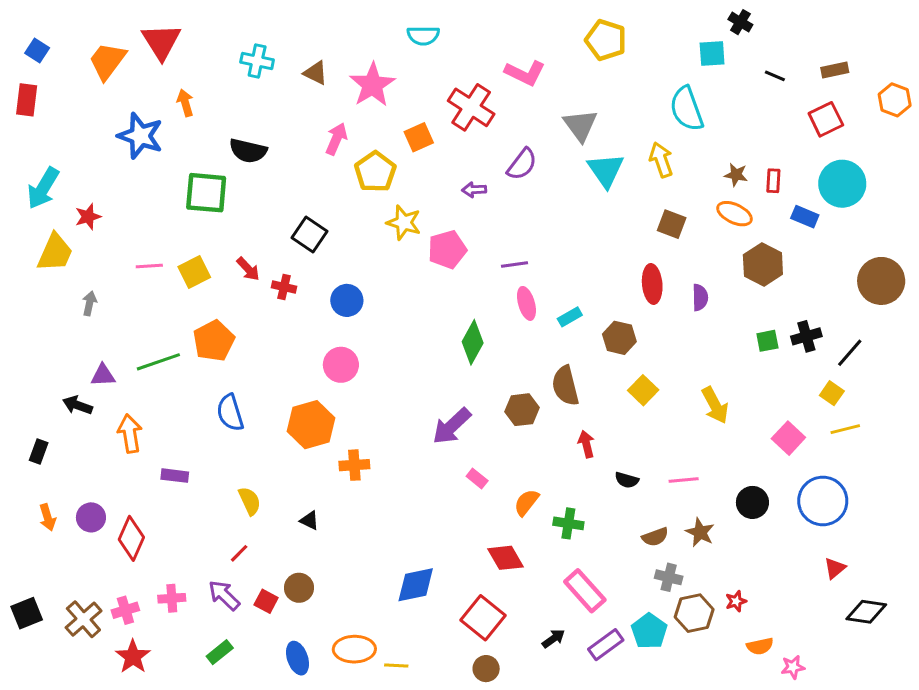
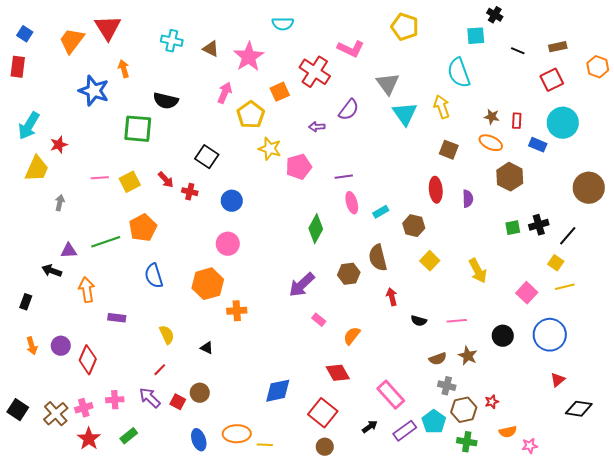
green cross: (568, 523) -> (467, 442), moved
black square: (27, 613) -> (18, 410), turned -35
green rectangle: (220, 652) -> (129, 436), moved

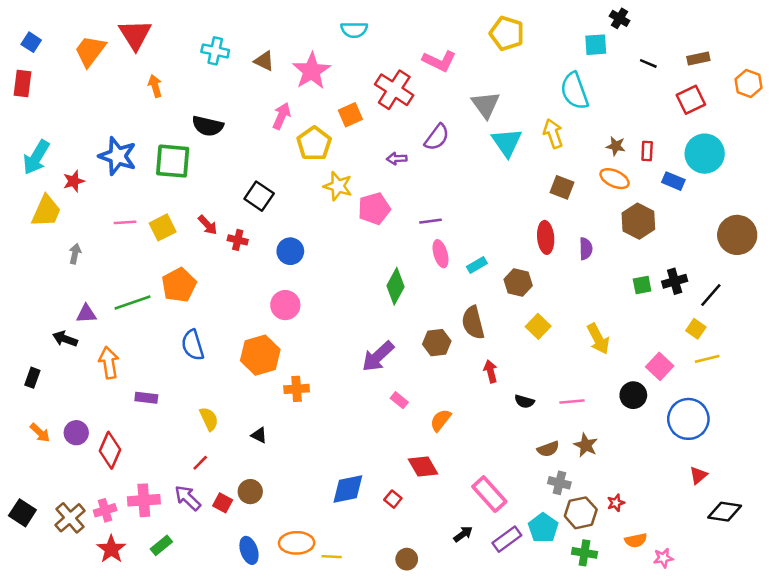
blue star: (94, 91) -> (118, 156), moved
black circle: (503, 336) -> (633, 395), moved
orange arrow: (32, 346) -> (40, 433), turned -30
pink cross: (115, 400) -> (144, 500), size x1.4
red square: (323, 413) -> (393, 499), moved, size x0.5

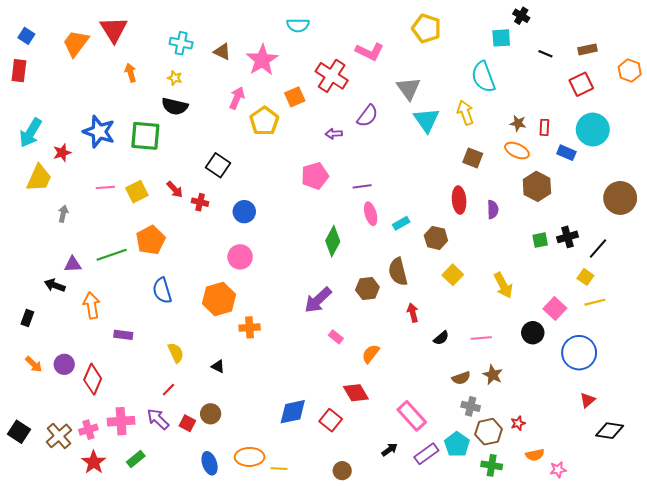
yellow star: (338, 186) -> (175, 78), moved, size x0.6
black semicircle: (524, 401) -> (441, 338), turned -56
red square: (393, 499) -> (331, 420), size x1.5

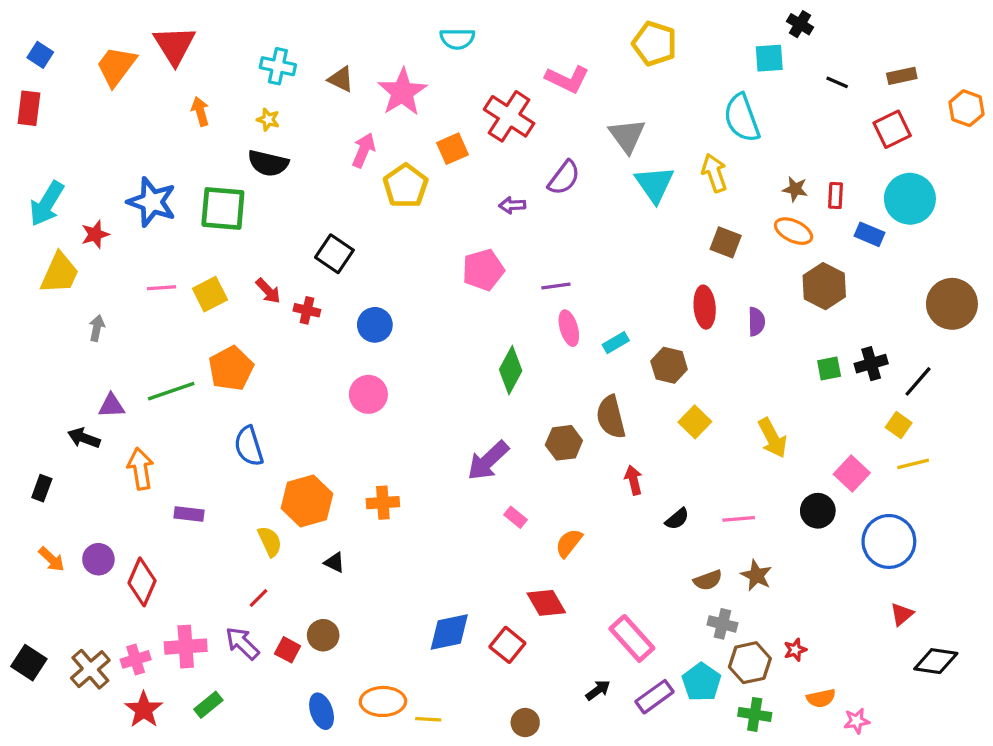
orange hexagon: (219, 299) -> (307, 501), moved

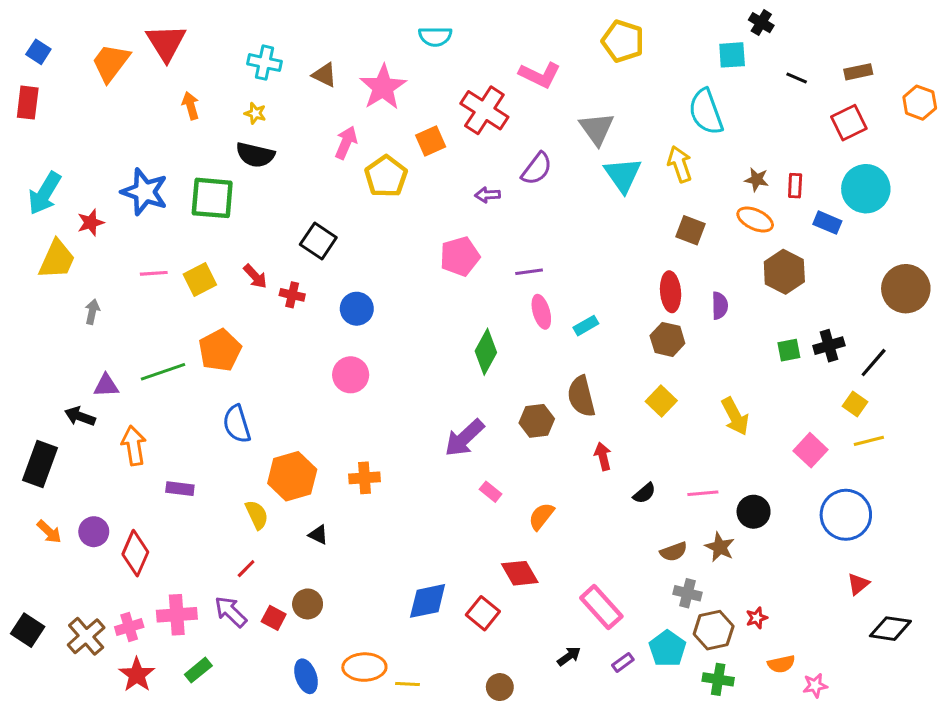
brown hexagon: (669, 365) -> (667, 339), moved
black rectangle: (42, 488) -> (40, 464), size x1.8
black circle: (818, 511) -> (754, 512), moved
purple rectangle: (655, 697) -> (623, 662), size x0.6

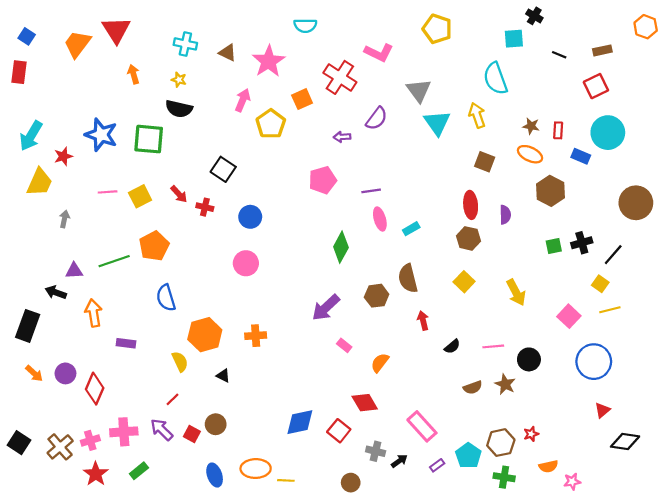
orange hexagon: (920, 103) -> (646, 27), moved
gray cross: (687, 593) -> (376, 451), moved

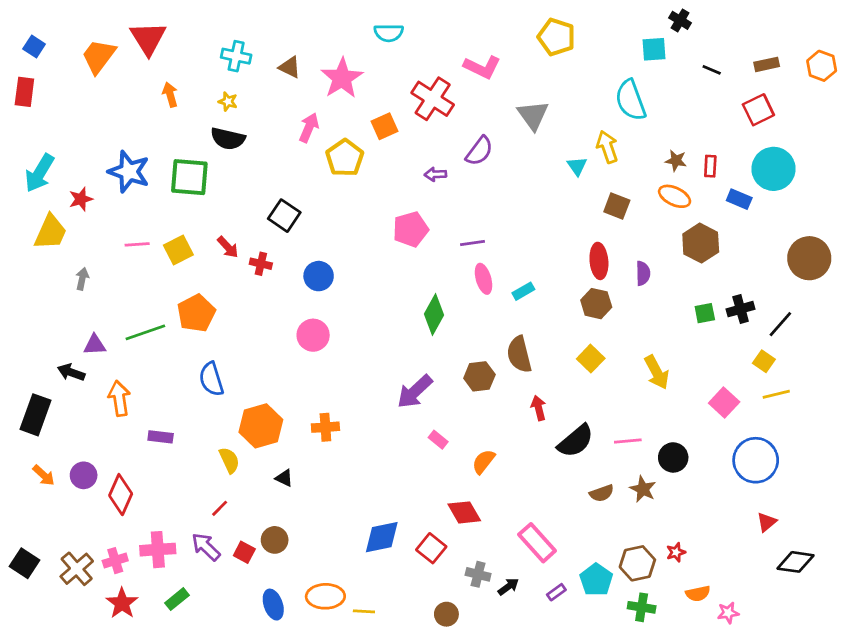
orange hexagon: (646, 27) -> (822, 66), moved
cyan triangle: (437, 123) -> (577, 166), moved, size x0.6
black semicircle: (452, 346) -> (576, 441), size x1.8

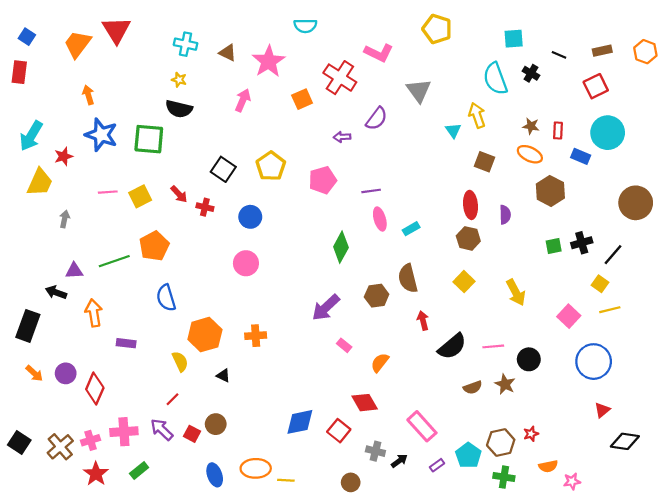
black cross: (680, 20) -> (531, 73), moved
orange arrow: (170, 95) -> (88, 95), moved
yellow pentagon: (345, 158) -> (271, 166), moved

